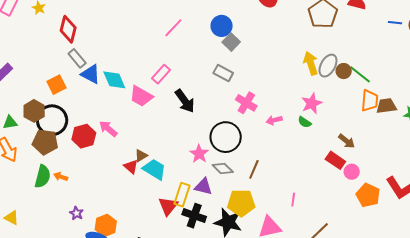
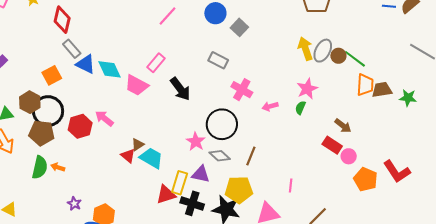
gray square: (231, 42) -> (239, 27), moved
green semicircle: (304, 122) -> (300, 108), turned 80
red triangle: (168, 206) -> (166, 194), turned 35

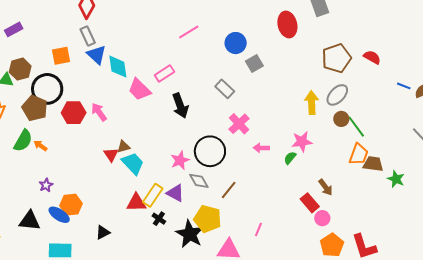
gray ellipse: (323, 51) -> (337, 95), moved
brown hexagon: (30, 102) -> (20, 69), moved
black cross: (192, 203) -> (159, 219), size x0.6

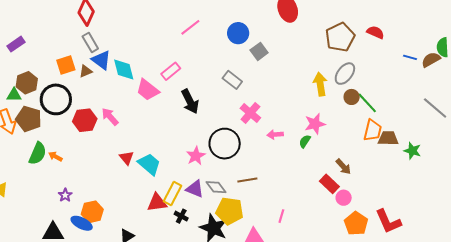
brown pentagon: (35, 108) -> (29, 119), moved
brown triangle: (124, 147) -> (86, 71), moved
gray diamond: (199, 181) -> (216, 187), moved
brown line: (229, 190) -> (247, 180), turned 48

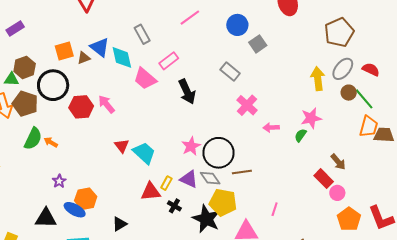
red semicircle: (375, 32) -> (371, 69), moved
gray rectangle: (90, 42) -> (142, 34), moved
black circle: (225, 144) -> (218, 153), moved
yellow rectangle: (172, 194) -> (166, 183), size x0.6

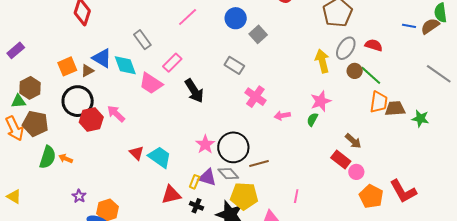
black circle: (53, 85) -> (78, 101), moved
yellow rectangle: (166, 183) -> (195, 182), moved

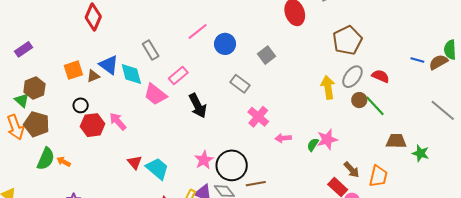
blue circle: (236, 18) -> (225, 44), moved
green triangle: (19, 101) -> (22, 100), turned 42
black circle: (78, 101) -> (81, 105), size x0.5
pink star: (321, 101) -> (327, 139), moved
orange trapezoid: (379, 102) -> (378, 176), moved

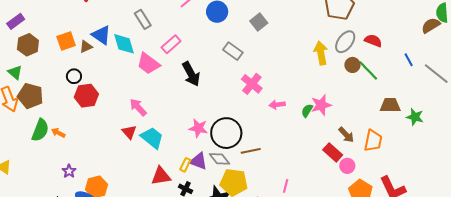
blue line: (417, 60) -> (409, 60), moved, turned 48
brown hexagon: (34, 88) -> (28, 45), moved
pink arrow: (118, 121) -> (138, 107), moved
pink star: (204, 160) -> (198, 128), turned -30

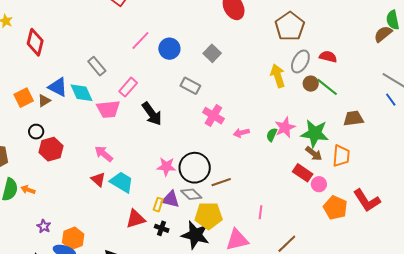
blue line: (409, 60) -> (391, 100), moved
pink trapezoid: (148, 64) -> (108, 109), turned -35
green star: (415, 117) -> (315, 133), moved, size x1.6

